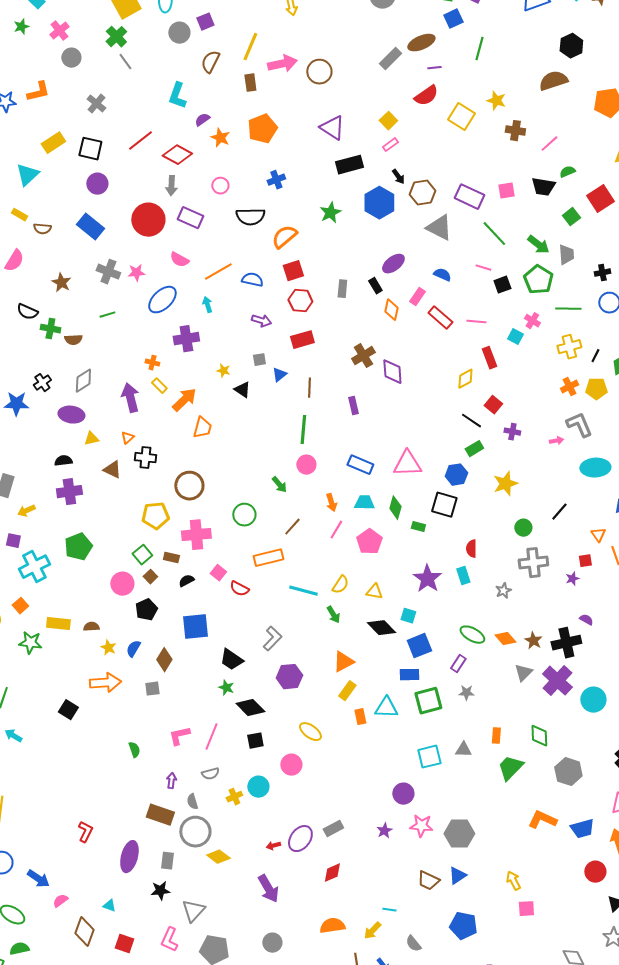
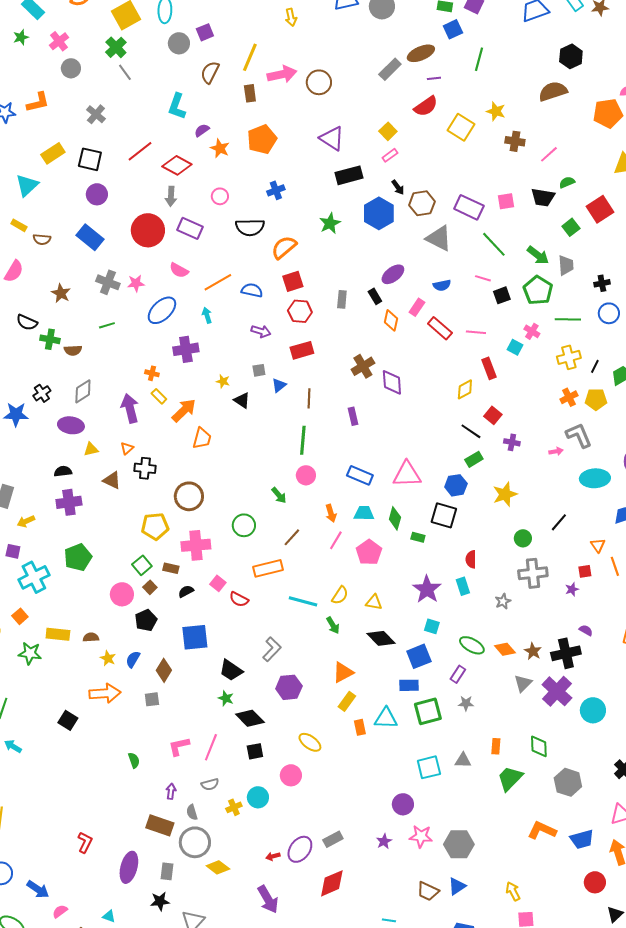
blue semicircle: (442, 275) -> (442, 285), turned 144
cyan square: (408, 616) -> (432, 626), moved
red diamond: (332, 873) -> (332, 883), size x1.4

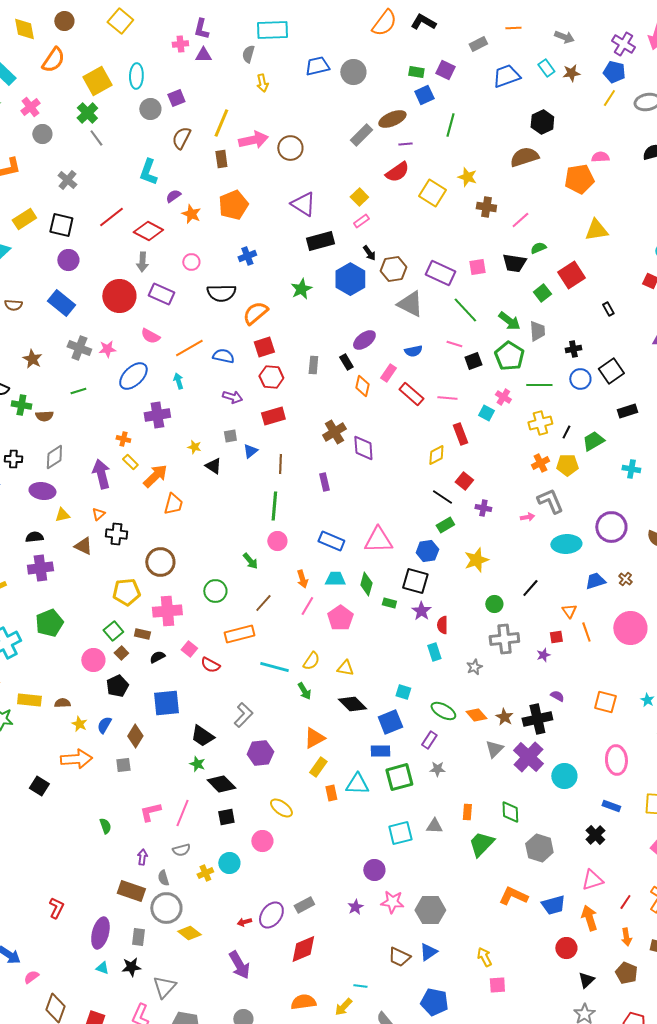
black cross: (42, 393) -> (13, 459), turned 36
purple star: (427, 589) -> (421, 611), moved, size x0.7
cyan triangle: (109, 916) -> (102, 968), moved

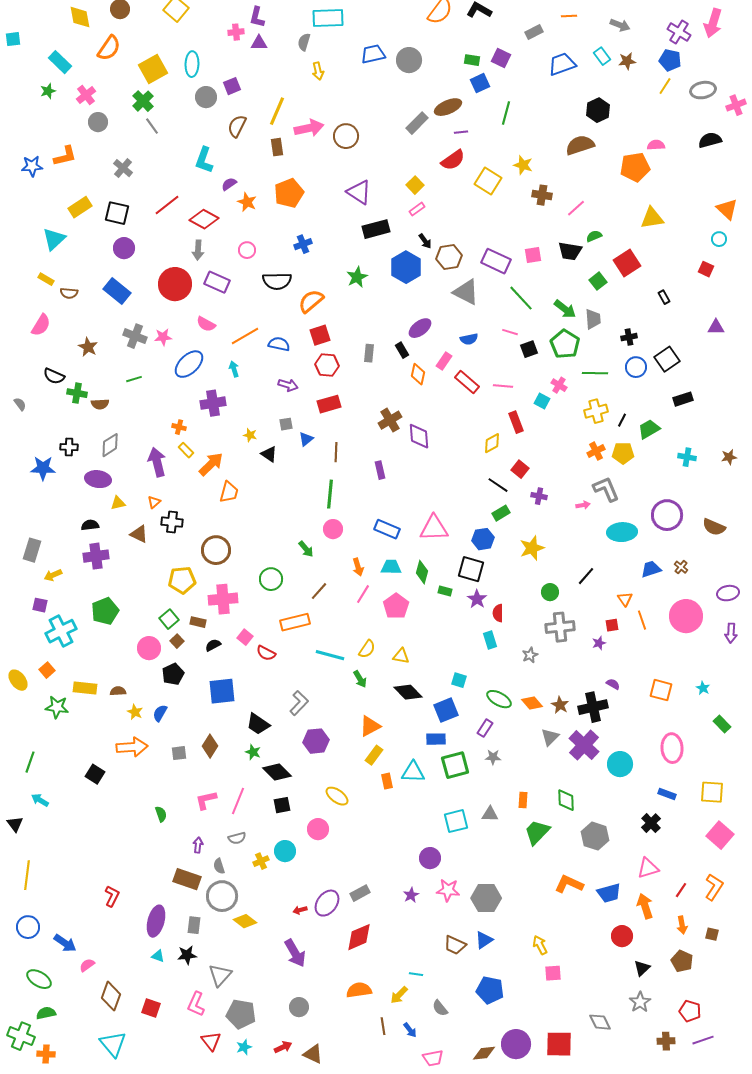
brown diamond: (135, 736) -> (210, 746), moved

